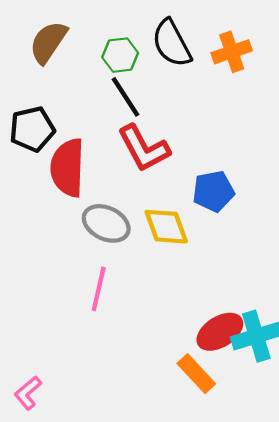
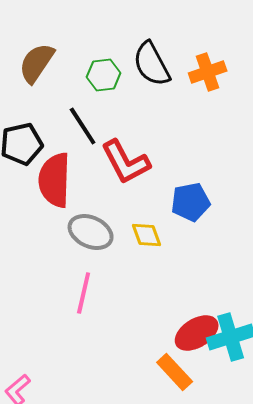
black line: (125, 97) -> (83, 126), moved
yellow diamond: (166, 227) -> (147, 235), size x0.7

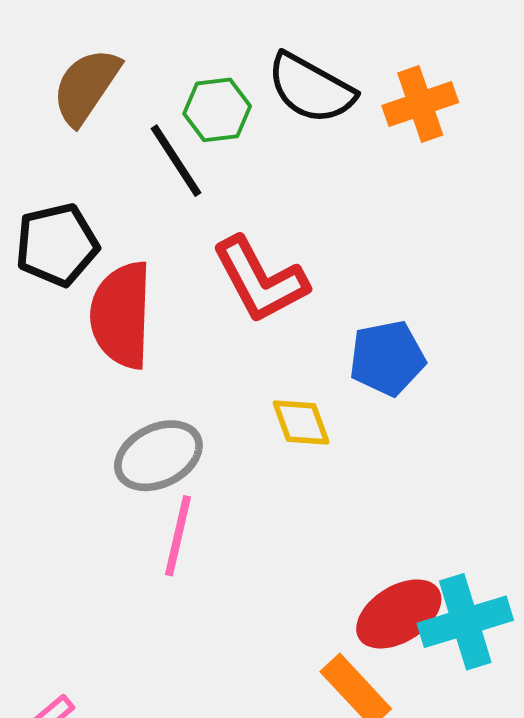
black semicircle: (152, 64) -> (311, 88), turned -33
black line: (83, 126) -> (176, 161), moved
gray ellipse: (91, 232) -> (158, 456), moved, turned -51

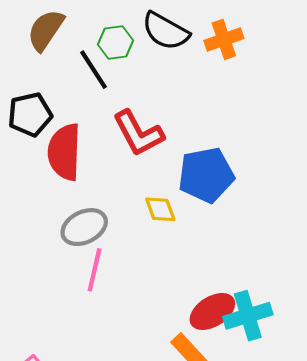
blue pentagon: (387, 358) -> (206, 175), size x1.4

